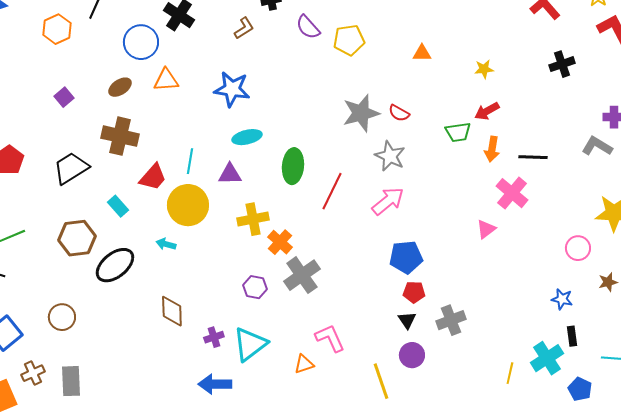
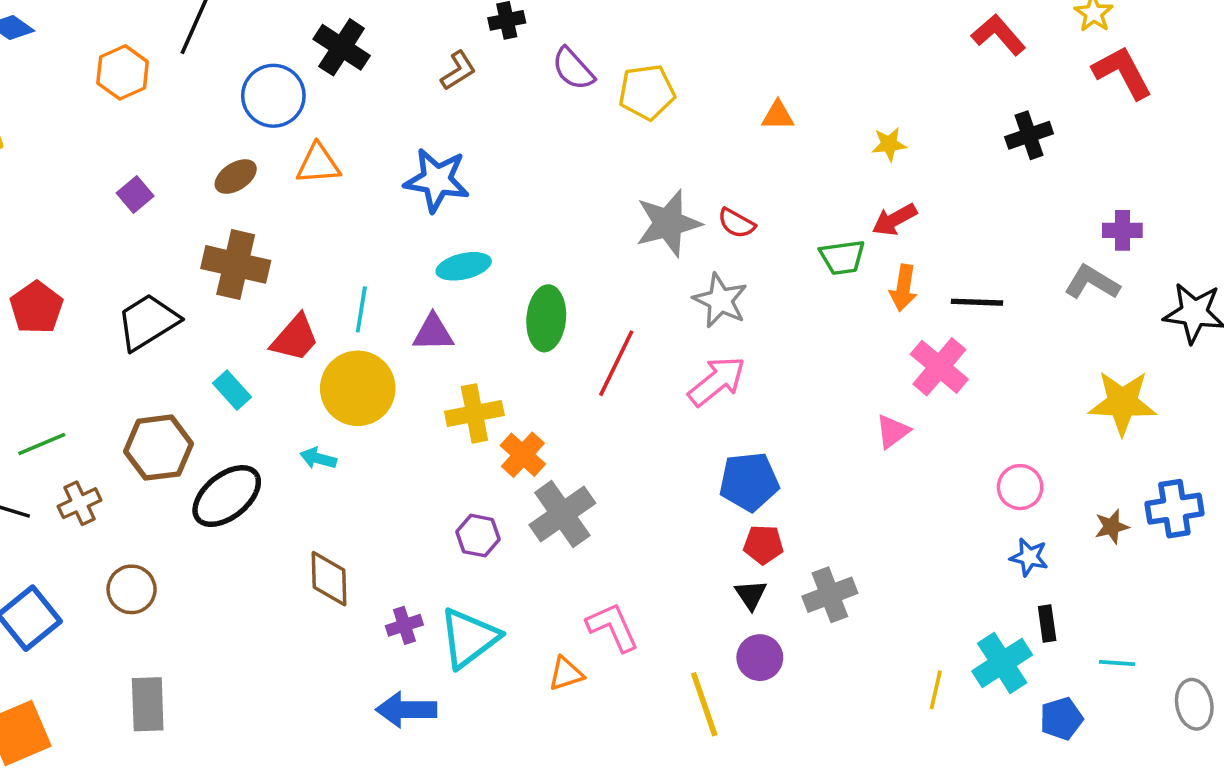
pink circle: (578, 248) -> (1020, 487), moved
brown cross: (33, 373) -> (80, 503), moved
blue pentagon: (580, 389) -> (1061, 719), turned 30

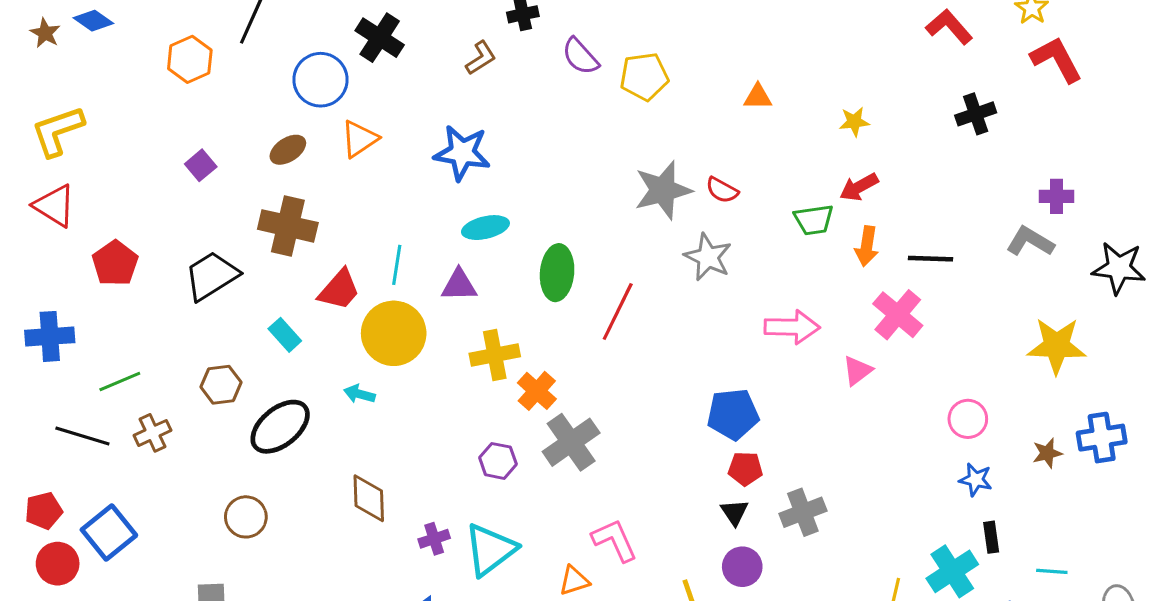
orange triangle: (318, 164) -> (359, 139), turned -30
pink arrow: (717, 381) -> (792, 327), moved, turned 40
brown hexagon: (158, 448) -> (221, 385), size x0.7
brown circle: (132, 589) -> (246, 517), moved

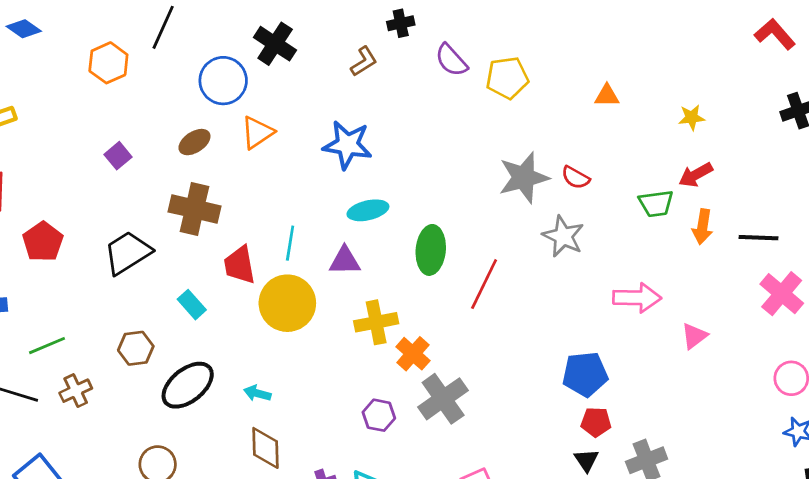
red trapezoid: (339, 290) -> (240, 265), turned 129
pink cross: (898, 315) -> (782, 294), moved
cyan arrow: (359, 394) -> (257, 393), moved

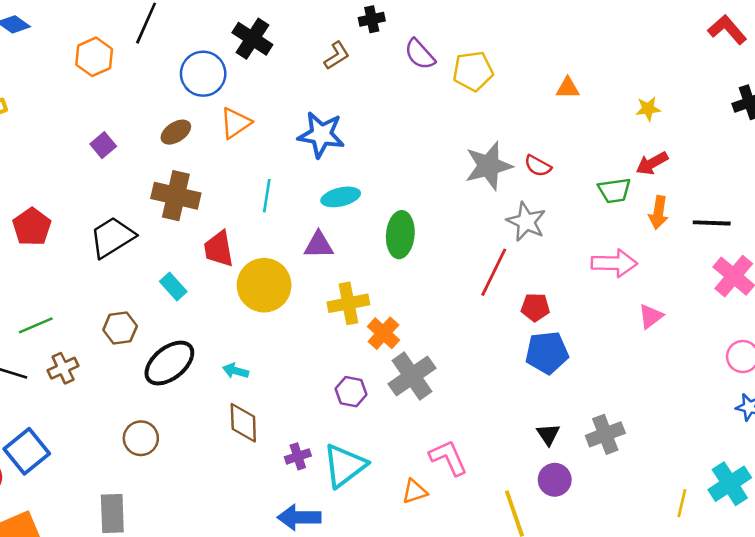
cyan line: (290, 243) -> (267, 196), moved
red line: (484, 284) -> (494, 272), moved
pink arrow: (637, 298) -> (614, 263), moved
red pentagon: (596, 422) -> (535, 307), moved

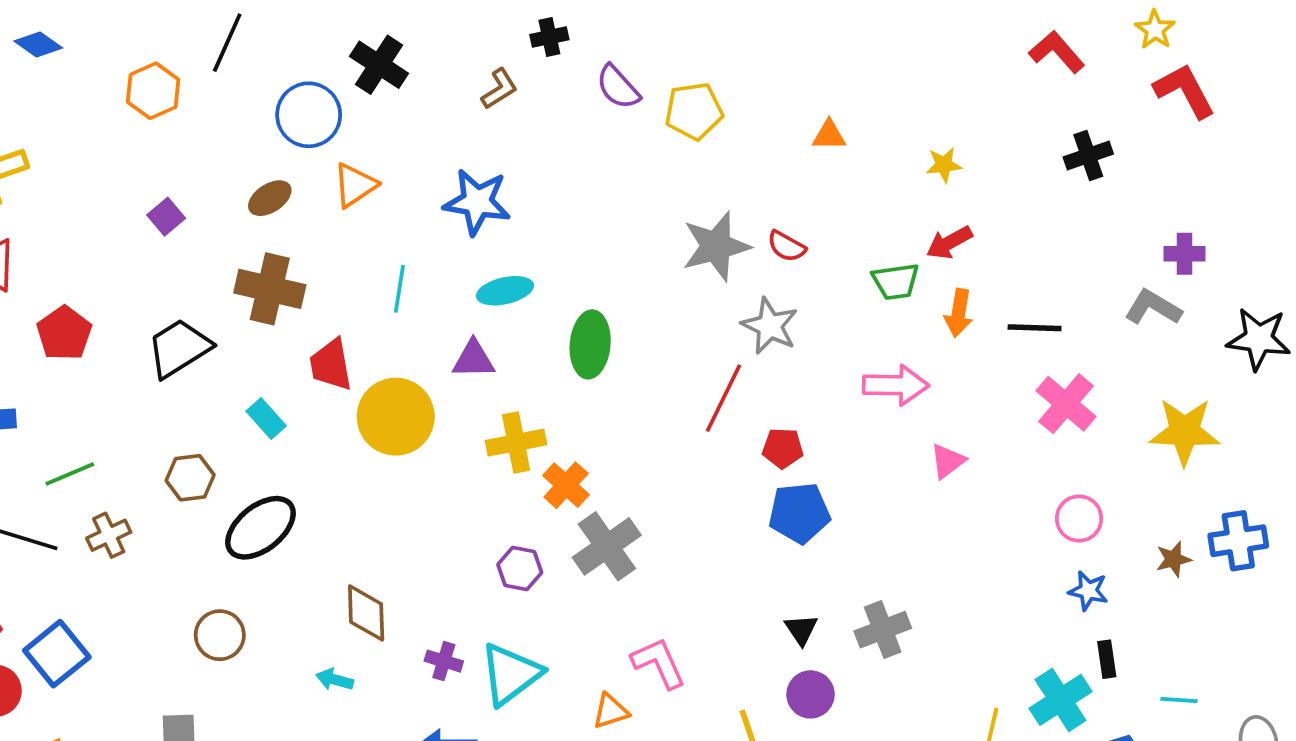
cyan arrow: (236, 371) -> (335, 680), moved
purple cross: (298, 456) -> (444, 661), turned 35

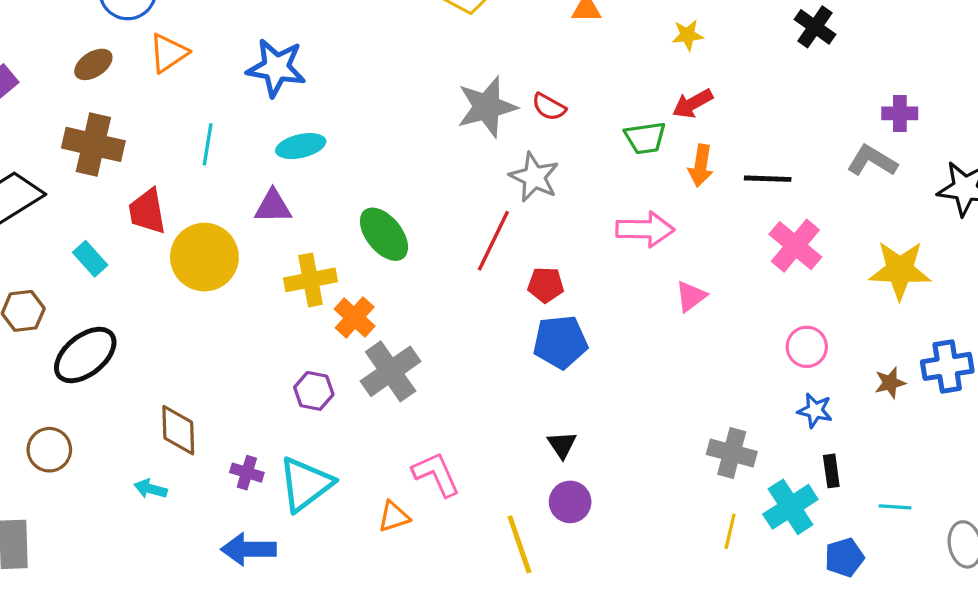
black cross: (1088, 156) -> (815, 27), turned -36
green ellipse: (590, 344) -> (384, 234), moved, turned -44
gray cross: (883, 630) -> (732, 453), moved, turned 36

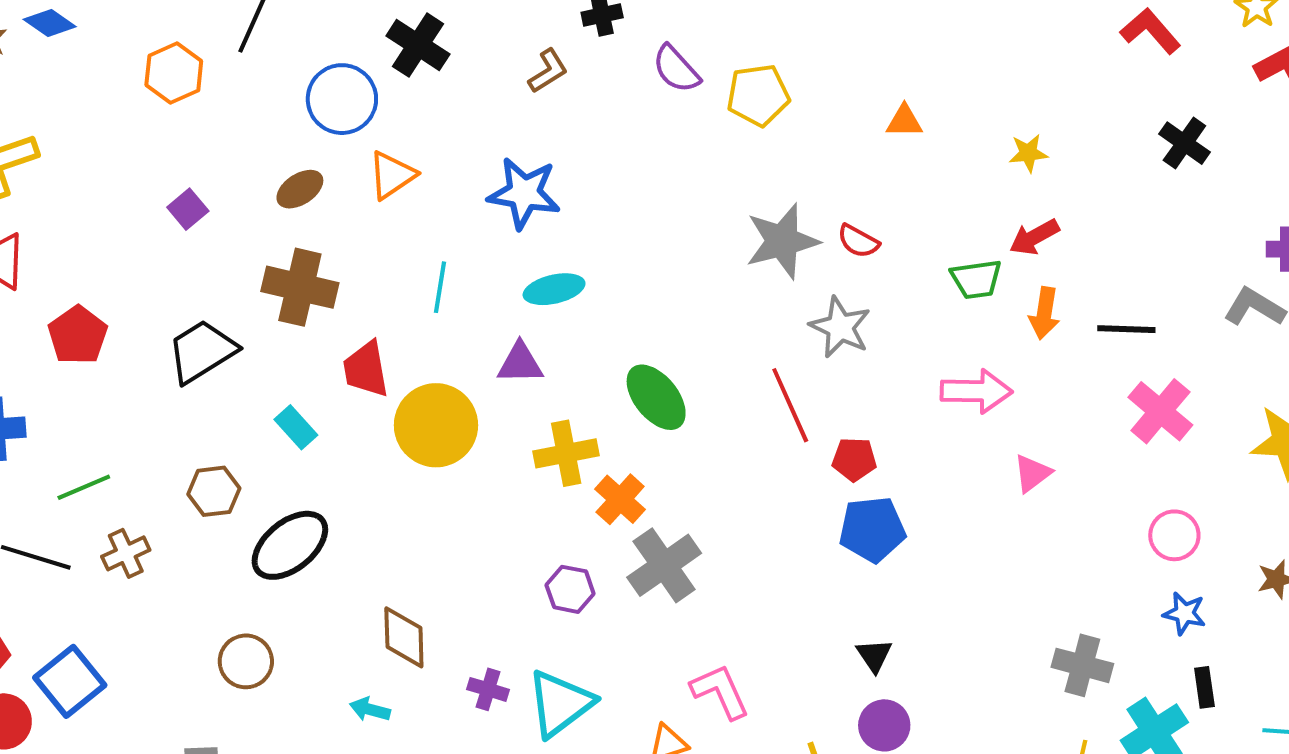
red line: (493, 241) -> (790, 405), turned -50

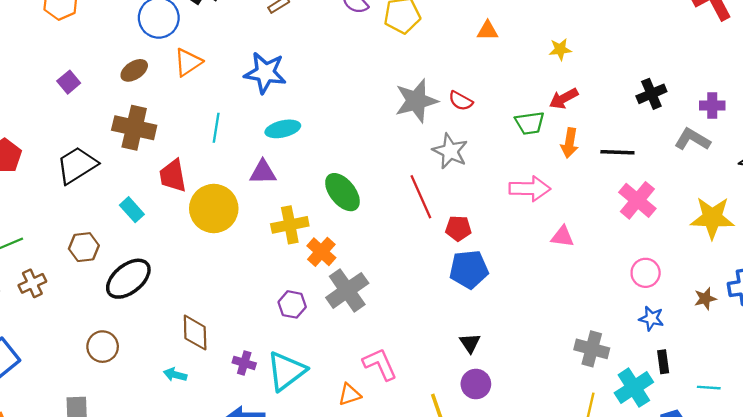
black cross: (1184, 143) -> (651, 94), moved, turned 32
pink triangle: (1032, 473) -> (562, 237), turned 45

